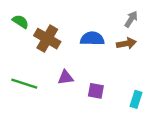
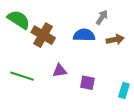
gray arrow: (131, 19) -> (102, 17), moved
green semicircle: (21, 22) -> (19, 20), size x1.5

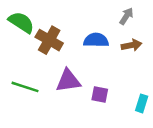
gray arrow: (102, 17) -> (126, 16), moved
purple triangle: (60, 71) -> (68, 81), size x1.5

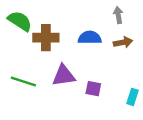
gray arrow: (126, 16) -> (118, 15), turned -42
brown cross: (49, 40) -> (46, 38), turned -30

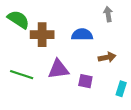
brown arrow: (123, 42) -> (107, 57), moved

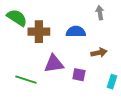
green line: (22, 75) -> (26, 80), moved

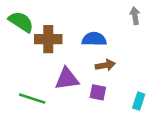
gray arrow: (100, 13) -> (135, 16), moved
brown arrow: (99, 53) -> (105, 65), moved

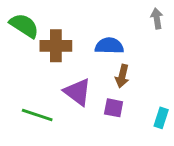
brown arrow: (105, 65) -> (122, 76), turned 114
purple triangle: (67, 79) -> (78, 92), turned 45

